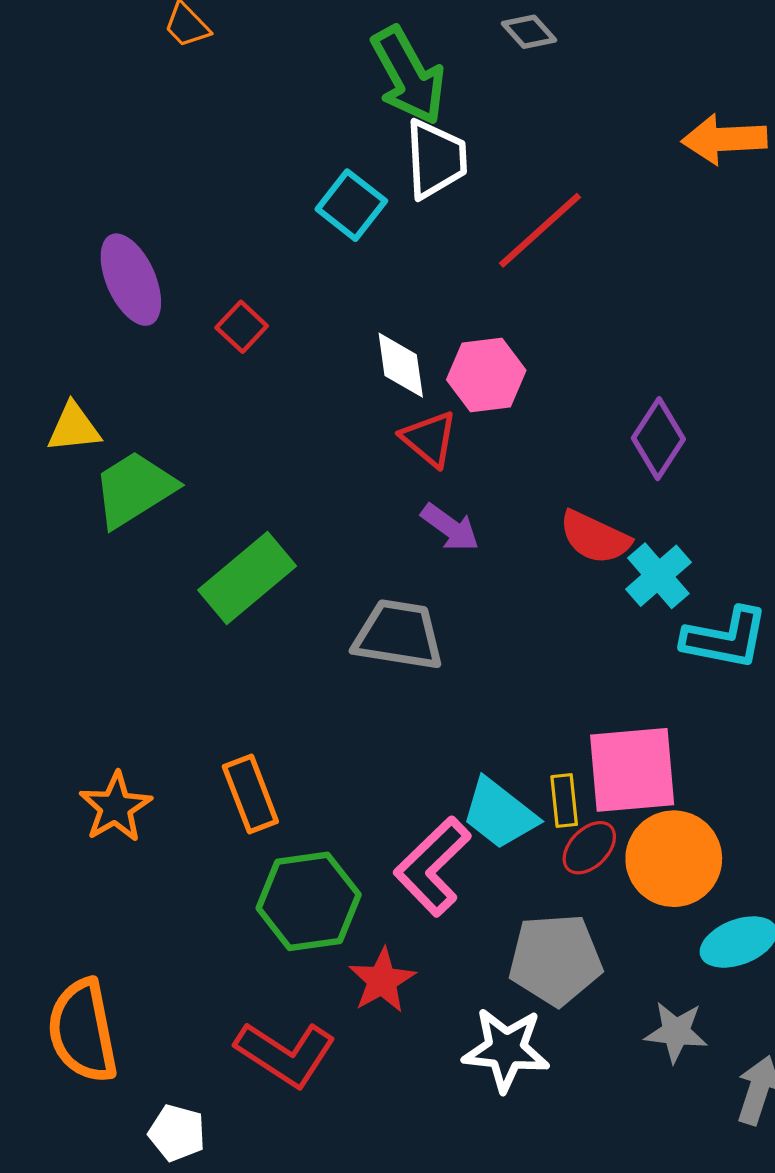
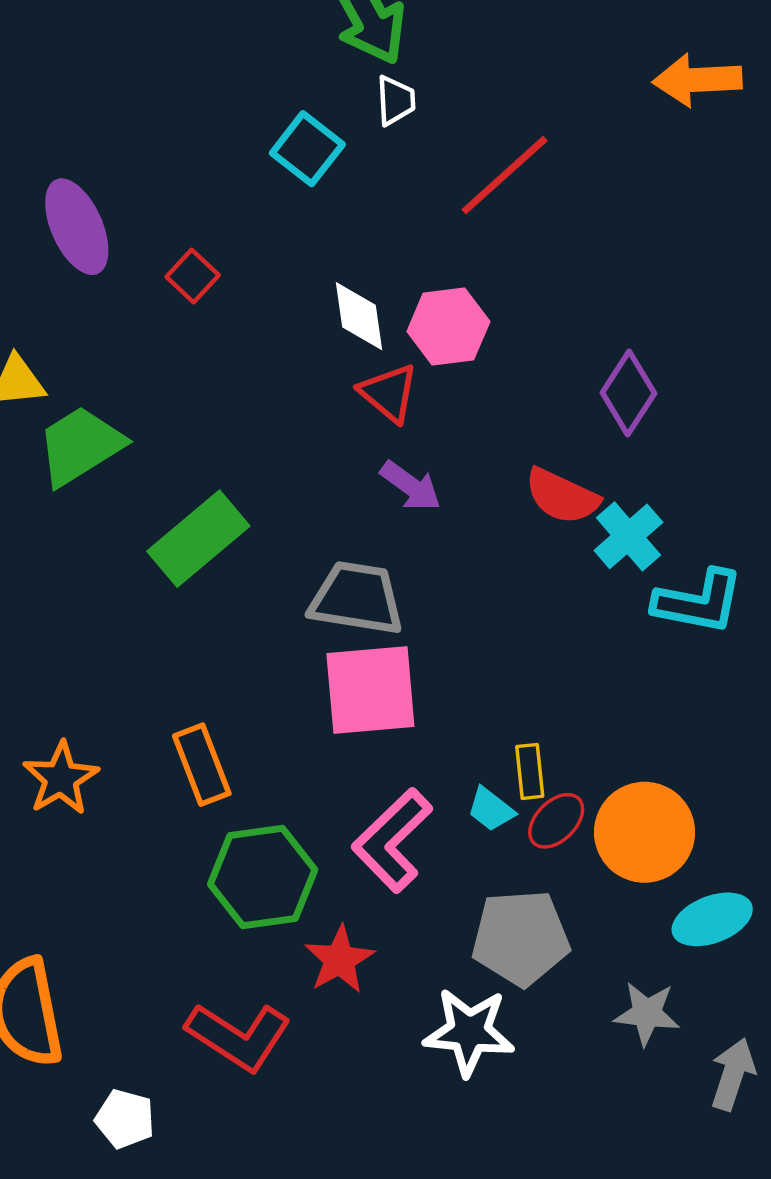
white trapezoid: (436, 159) -> (396, 101), size x0.6
pink square: (632, 770) -> (370, 690), moved
cyan trapezoid: (499, 814) -> (491, 809), moved, size x0.6

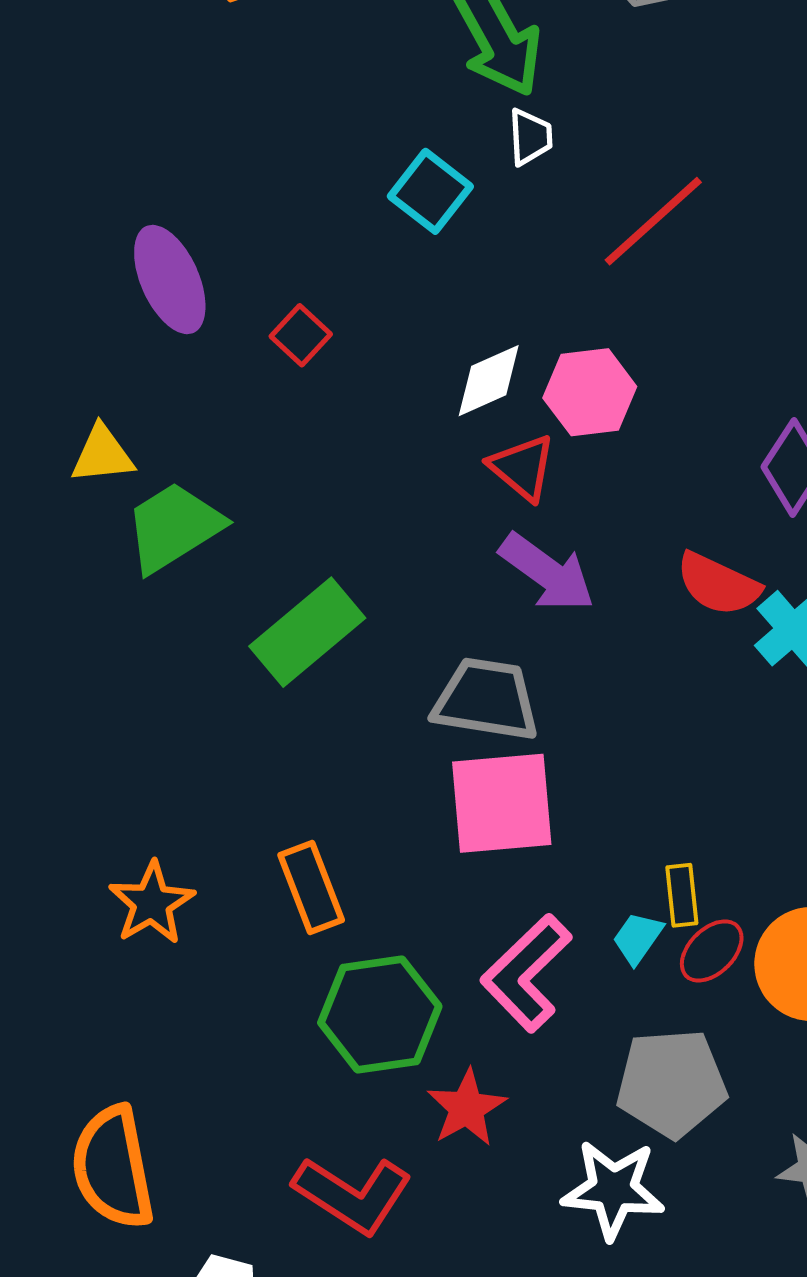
white diamond: (359, 316) -> (489, 381), turned 74
purple arrow: (411, 486) -> (547, 572), size x1.4
cyan trapezoid: (491, 809) -> (638, 938), turned 87

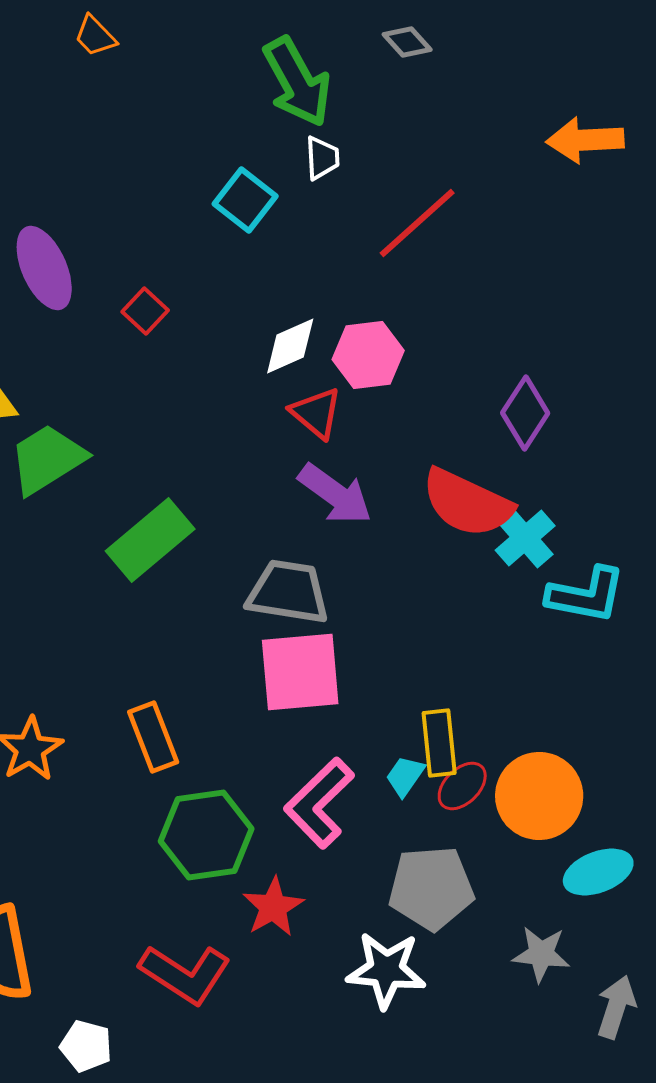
red semicircle: (718, 584) -> (467, 503), size x1.4
yellow rectangle: (682, 895) -> (439, 743), size x1.4

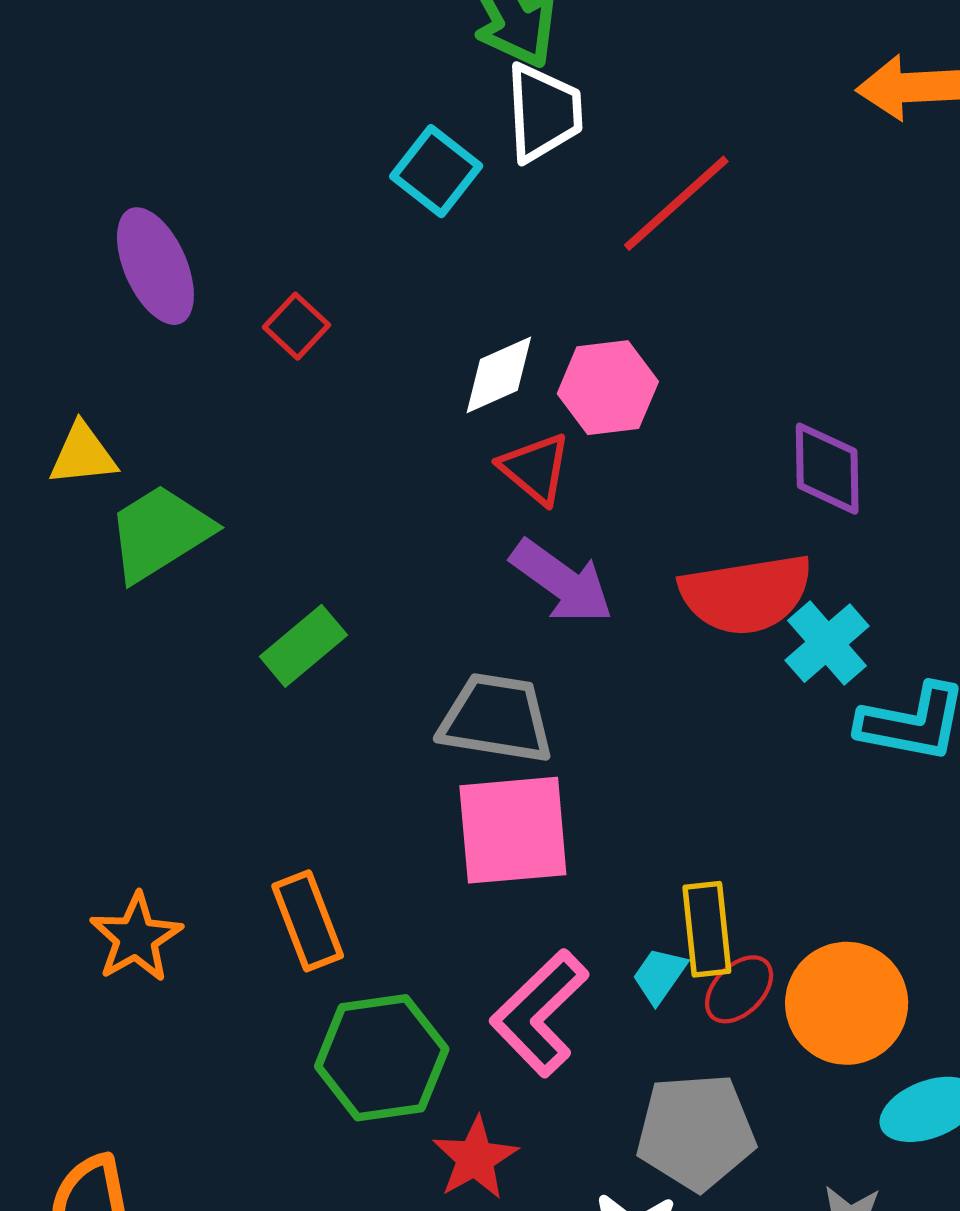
white trapezoid: (322, 158) -> (544, 113), size x1.6
purple diamond: (525, 413) -> (827, 469), turned -34
red semicircle: (467, 503) -> (746, 594), turned -34
green rectangle: (150, 540) -> (303, 646), size x0.7

